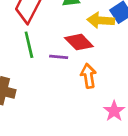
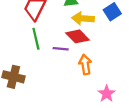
yellow arrow: (101, 20) -> (83, 18), moved

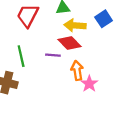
green line: (36, 39) -> (21, 56), moved
pink star: (107, 94) -> (89, 84), moved

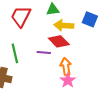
blue square: (104, 19) -> (90, 19), turned -35
pink star: (89, 84) -> (68, 80), moved

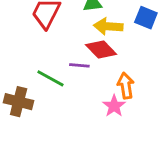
green line: (15, 53) -> (50, 78), moved, turned -48
orange arrow: (66, 66) -> (126, 86), moved

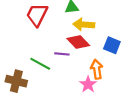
blue square: (146, 18) -> (112, 45), moved

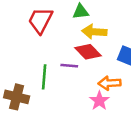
green line: (40, 64) -> (44, 77), turned 66
orange arrow: (97, 69) -> (109, 83), turned -84

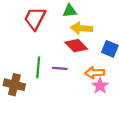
purple line: (69, 66) -> (60, 68), moved
pink star: (99, 101) -> (100, 86), moved

